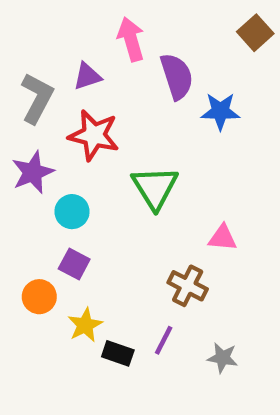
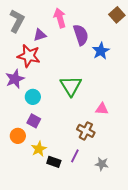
gray L-shape: (37, 98) -> (17, 21), moved
blue star: (220, 111) -> (101, 51), turned -30
red star: (94, 135) -> (29, 56), moved

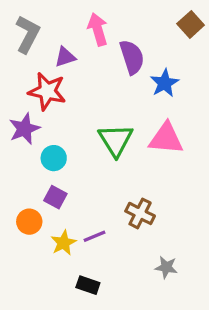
pink triangle: (102, 109) -> (166, 139), moved, size x1.6
purple line: (75, 156) -> (94, 236), moved, turned 40
black rectangle: (54, 162) -> (88, 285), moved

